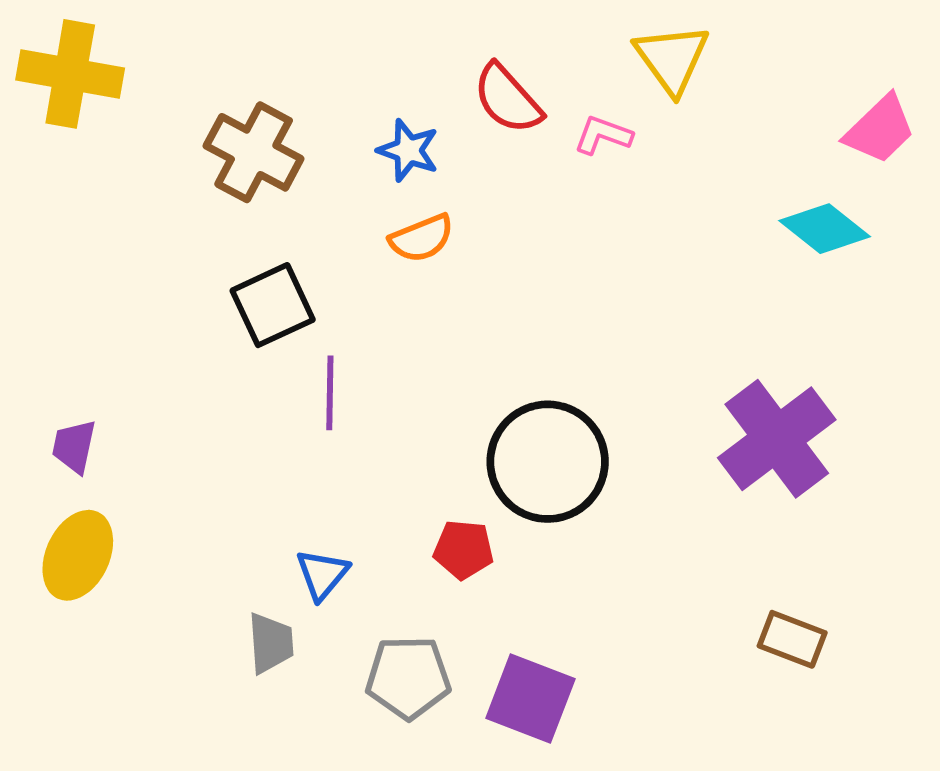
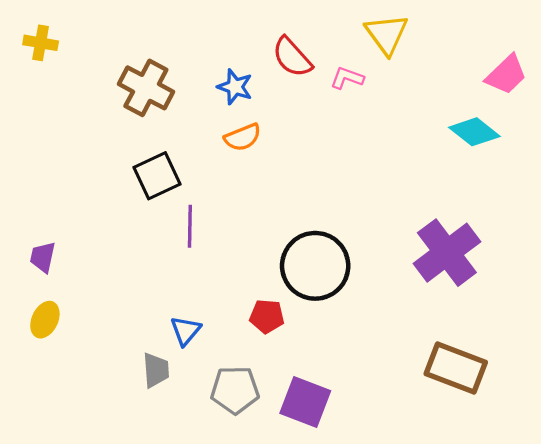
yellow cross: (70, 74) -> (41, 43), size x0.6
yellow ellipse: (78, 555) -> (45, 320), size x0.7
brown rectangle: (792, 639) -> (456, 368), size x1.6

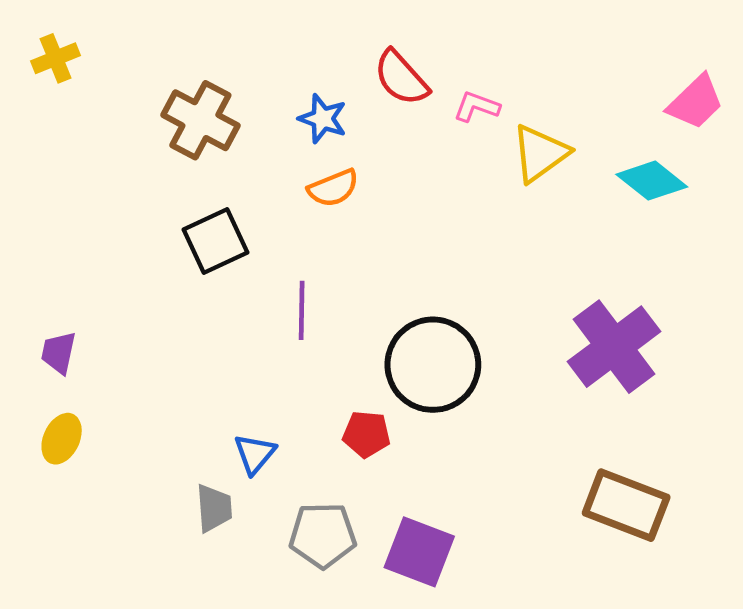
yellow triangle: (387, 34) -> (540, 153), moved, turned 30
yellow cross: (41, 43) -> (56, 58), turned -32
purple line: (190, 226) -> (302, 310), moved

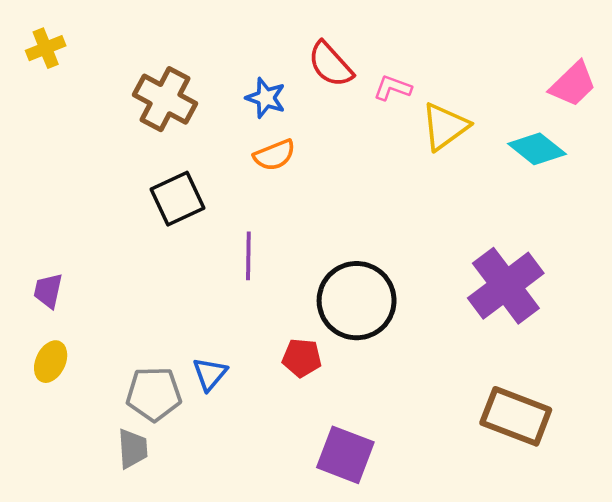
gray trapezoid: (214, 508) -> (133, 449), moved
gray pentagon: (323, 535) -> (154, 394), moved

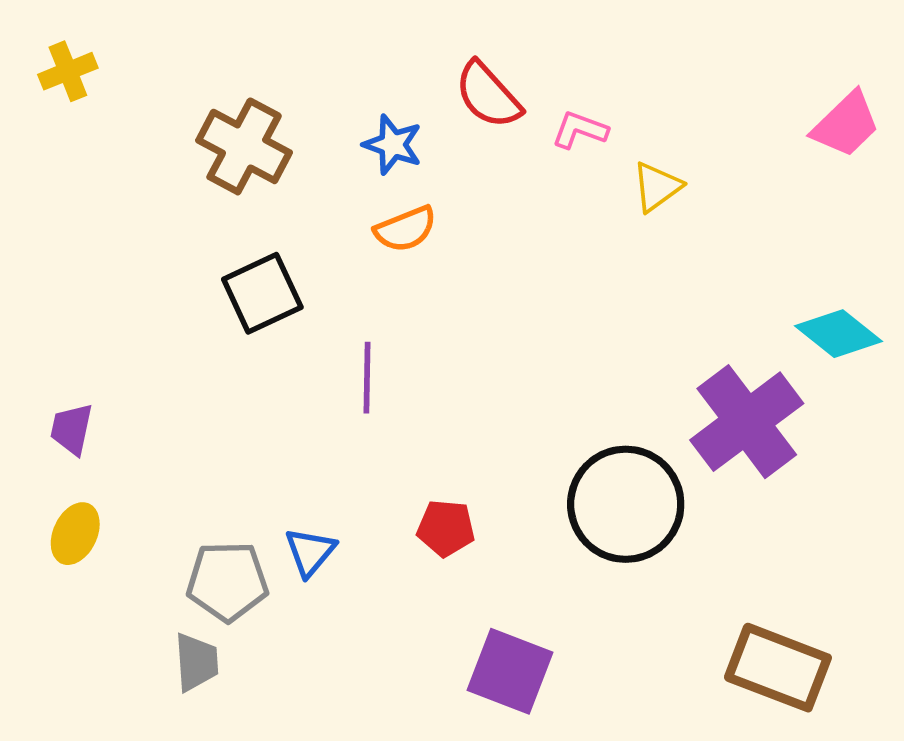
yellow triangle: (445, 126) -> (657, 187), size x0.7
cyan diamond: (537, 149) -> (839, 334), moved
black circle: (357, 301) -> (626, 504), moved
brown rectangle: (516, 416) -> (778, 668), moved

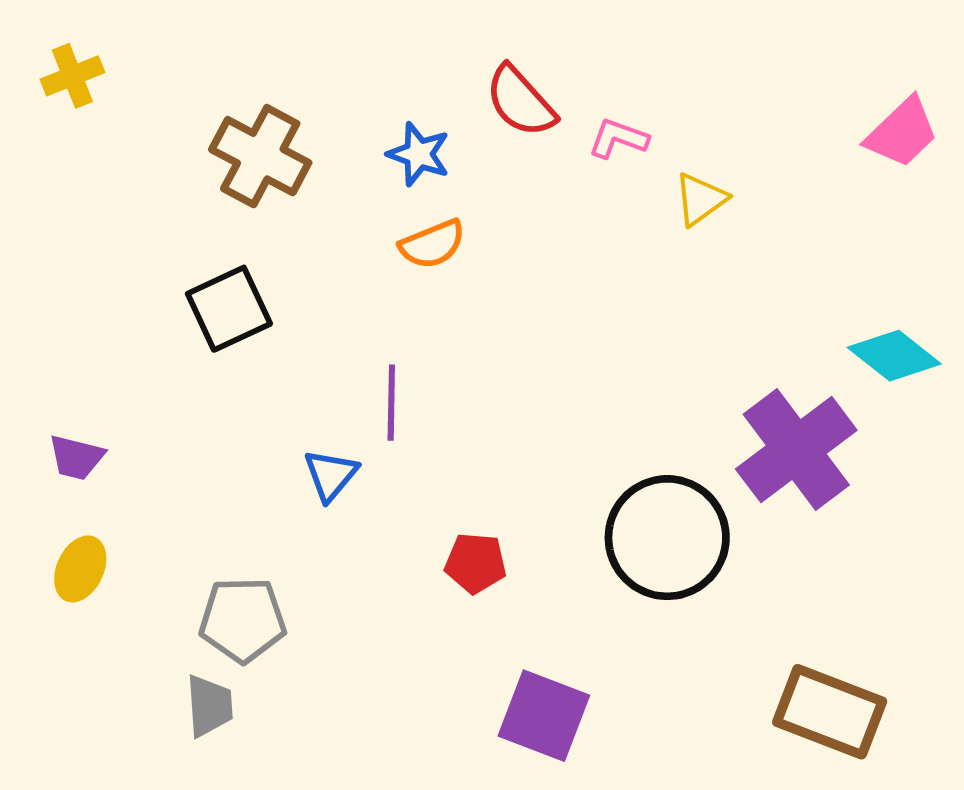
black square: (262, 293) -> (229, 309), moved
purple trapezoid: (72, 429) -> (76, 457), turned -88
blue triangle: (310, 552) -> (331, 475), moved

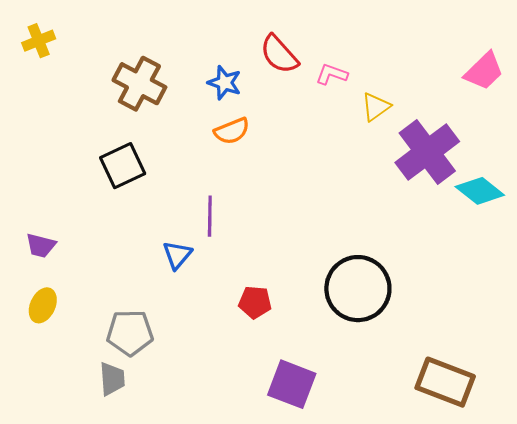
purple cross: (796, 450) -> (427, 152), moved

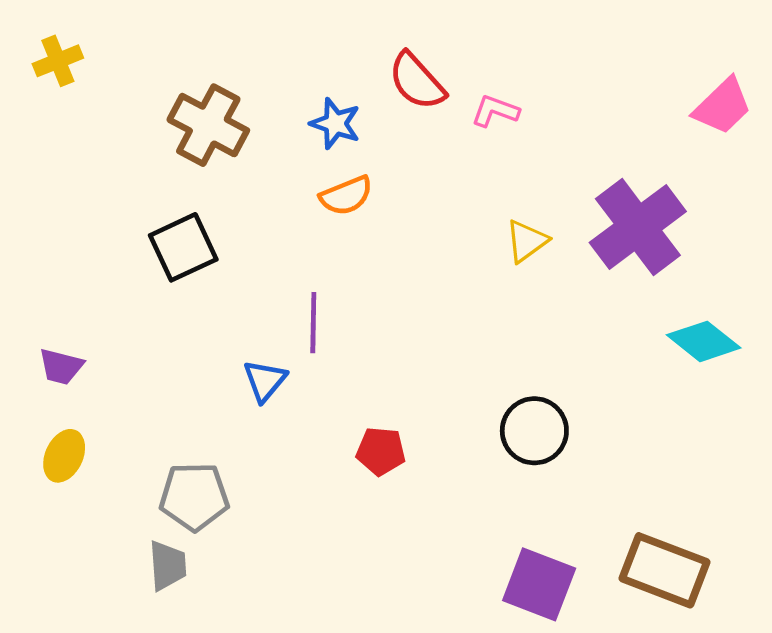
yellow triangle: (376, 107) -> (527, 241), moved
cyan diamond: (480, 191) -> (704, 341), moved
black circle: (358, 289) -> (534, 431), size x0.7
purple square: (292, 384) -> (539, 584), moved

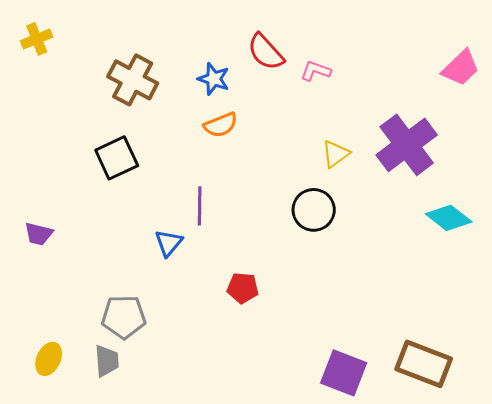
black circle: (534, 431) -> (314, 210), moved
yellow ellipse: (64, 456) -> (49, 359), moved

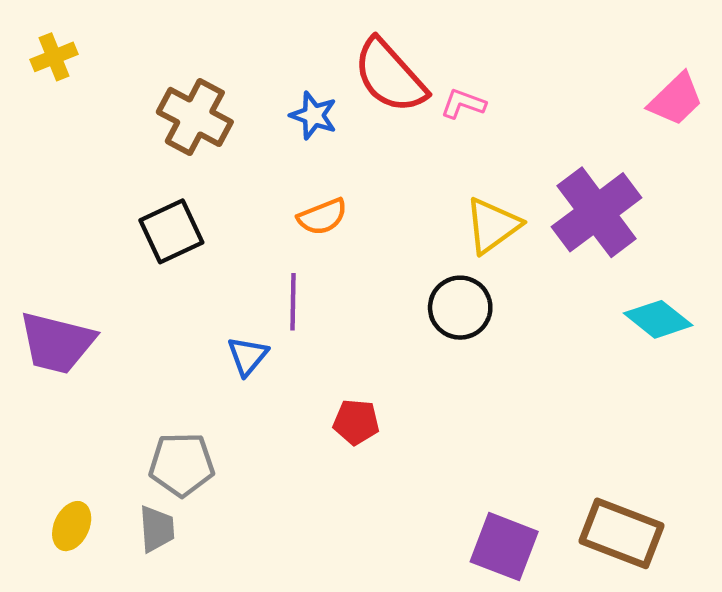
red semicircle: (266, 52) -> (390, 76), size x1.4
orange semicircle: (221, 125) -> (322, 217), moved
yellow triangle: (336, 154) -> (492, 225), size x1.4
purple trapezoid: (39, 234) -> (57, 343), size x1.8

